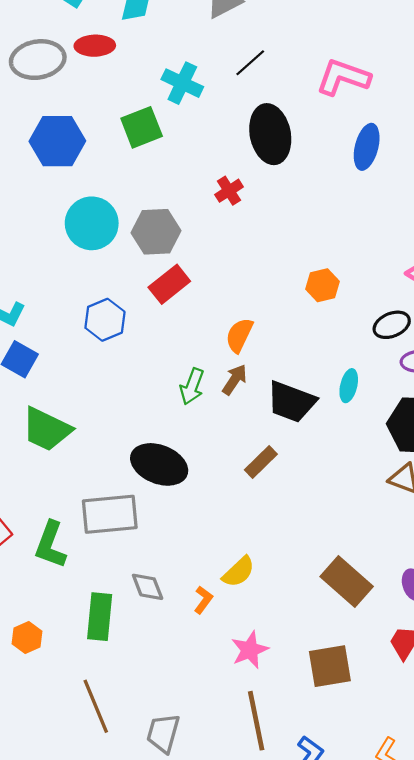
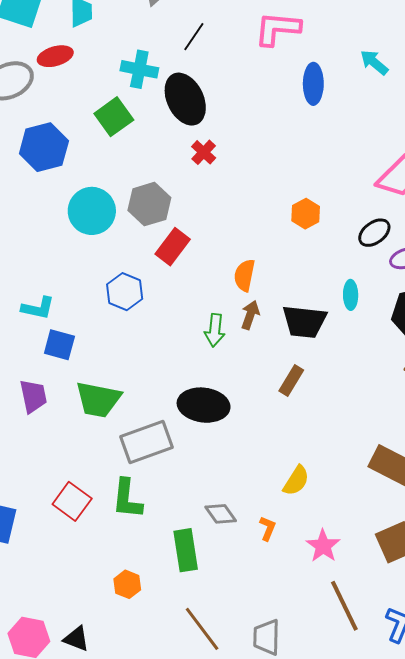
black ellipse: (270, 134) -> (185, 99), moved
gray rectangle: (110, 514) -> (147, 442), moved
orange L-shape: (203, 600) -> (268, 528), moved

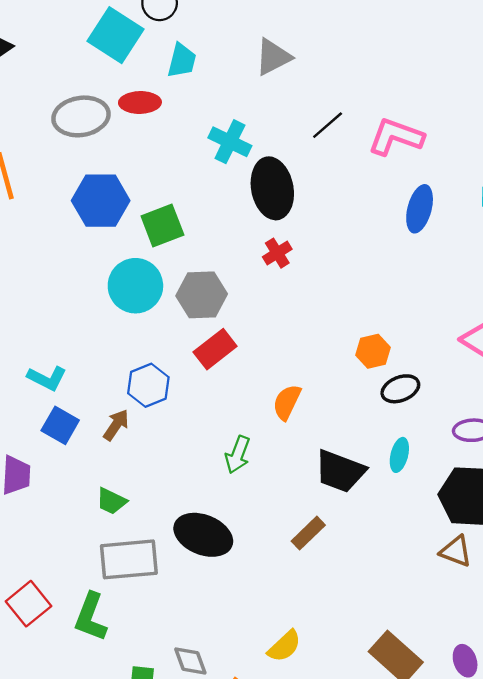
black line: (194, 37) -> (328, 125), moved
green square: (114, 117) -> (162, 225), moved
black ellipse: (374, 233) -> (400, 389), moved
brown arrow: (250, 315) -> (116, 425), moved
green trapezoid: (98, 400) -> (111, 501), moved, size x0.6

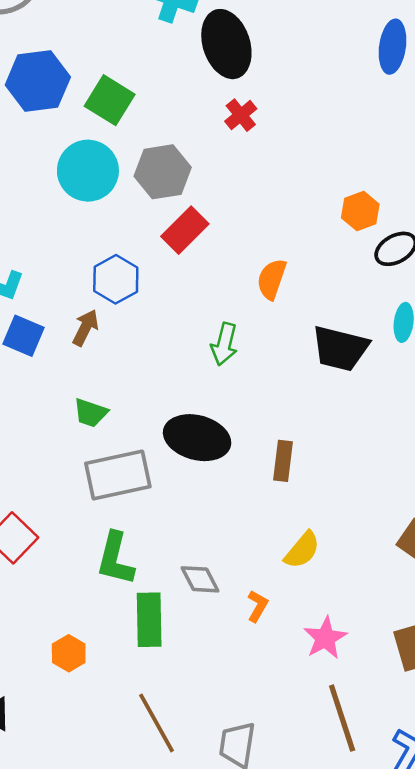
green square: (162, 225) -> (110, 100), turned -30
brown rectangle: (308, 533) -> (283, 461), moved, turned -32
green L-shape: (91, 617) -> (115, 559), moved

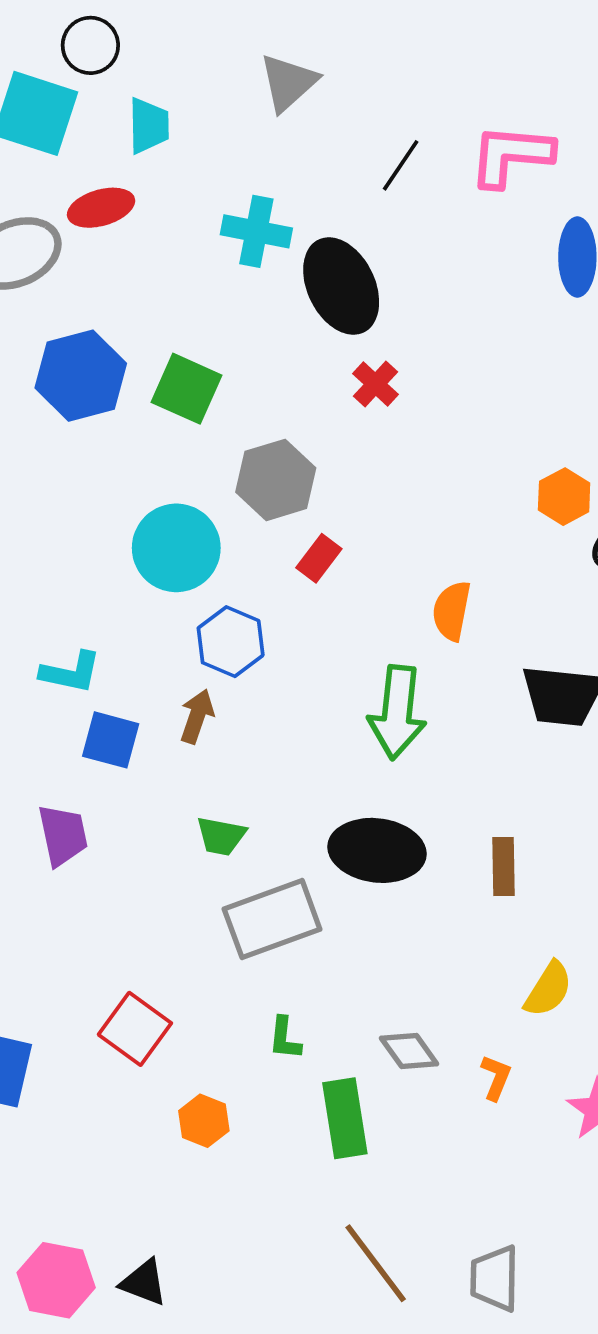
cyan circle: (88, 171) -> (176, 548), moved
red rectangle: (185, 230) -> (319, 558), size x0.7
green arrow: (224, 344) -> (397, 712), size x1.5
green L-shape: (115, 559) -> (285, 1038), size x0.6
orange hexagon: (69, 653) -> (204, 1121), moved

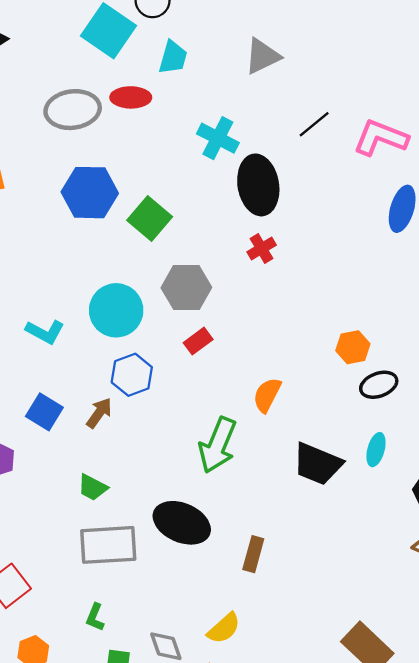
cyan L-shape: (71, 672) -> (45, 332), moved
yellow semicircle: (548, 989) -> (224, 628), moved

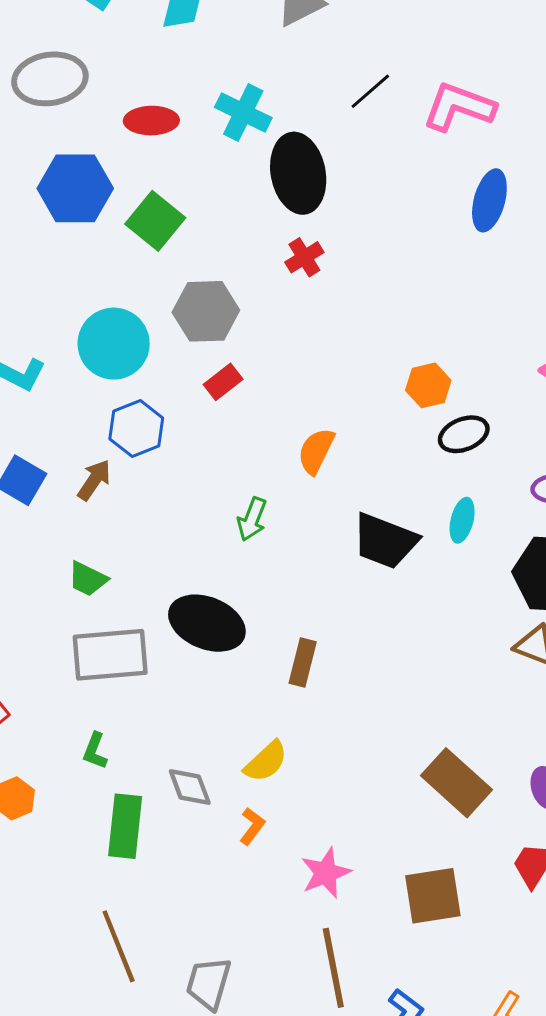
red ellipse: (131, 97) -> (151, 121), moved
green arrow: (218, 445) -> (252, 519), size x0.6

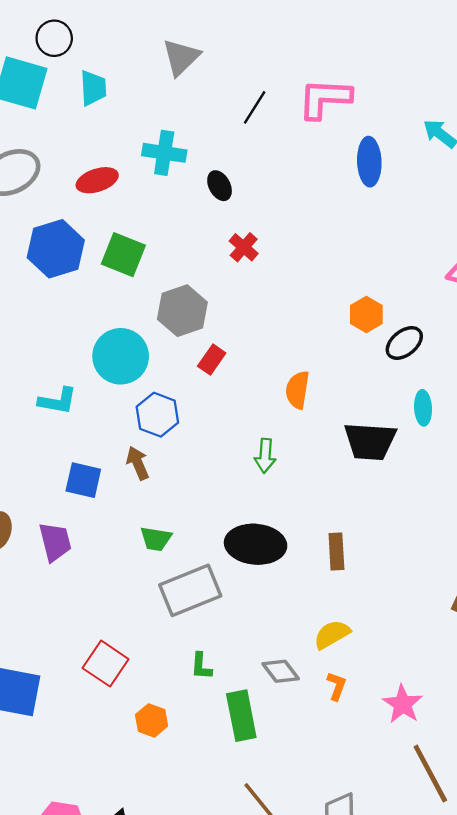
black ellipse: (298, 173) -> (220, 186), size x0.5
brown arrow: (94, 480) -> (138, 463), turned -40
yellow semicircle: (266, 762) -> (332, 634), turned -150

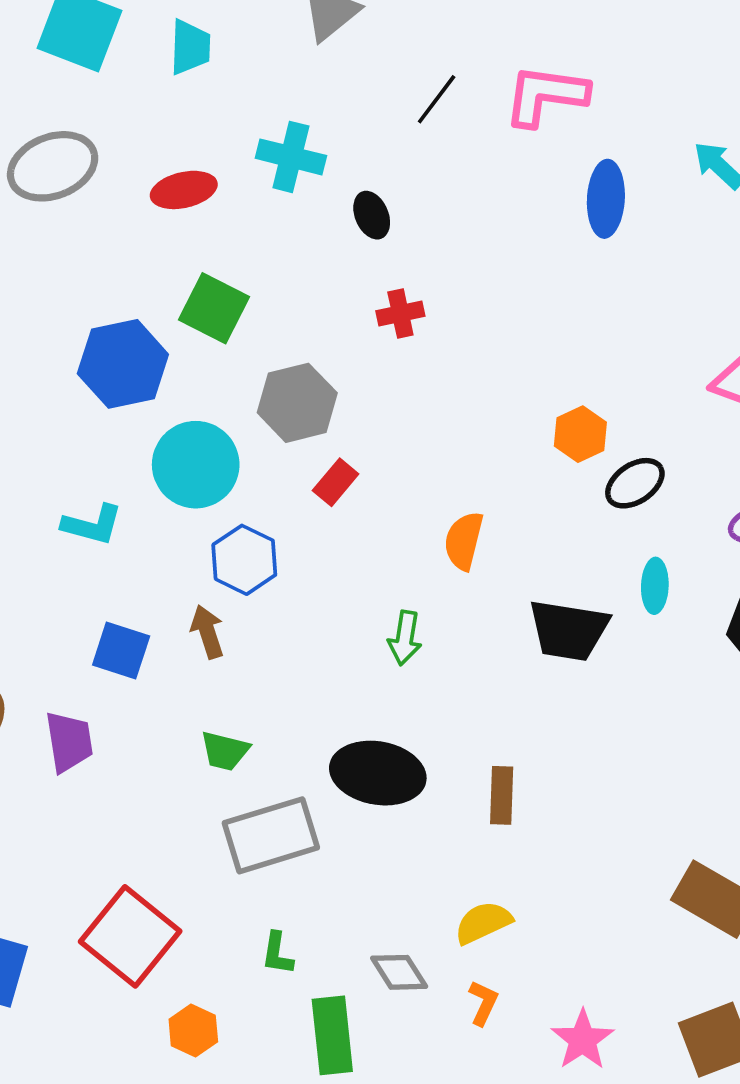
red cross: (244, 247) -> (400, 313), turned 32
blue hexagon: (56, 249) -> (123, 364), moved
red square: (106, 664) -> (130, 936), size x1.4

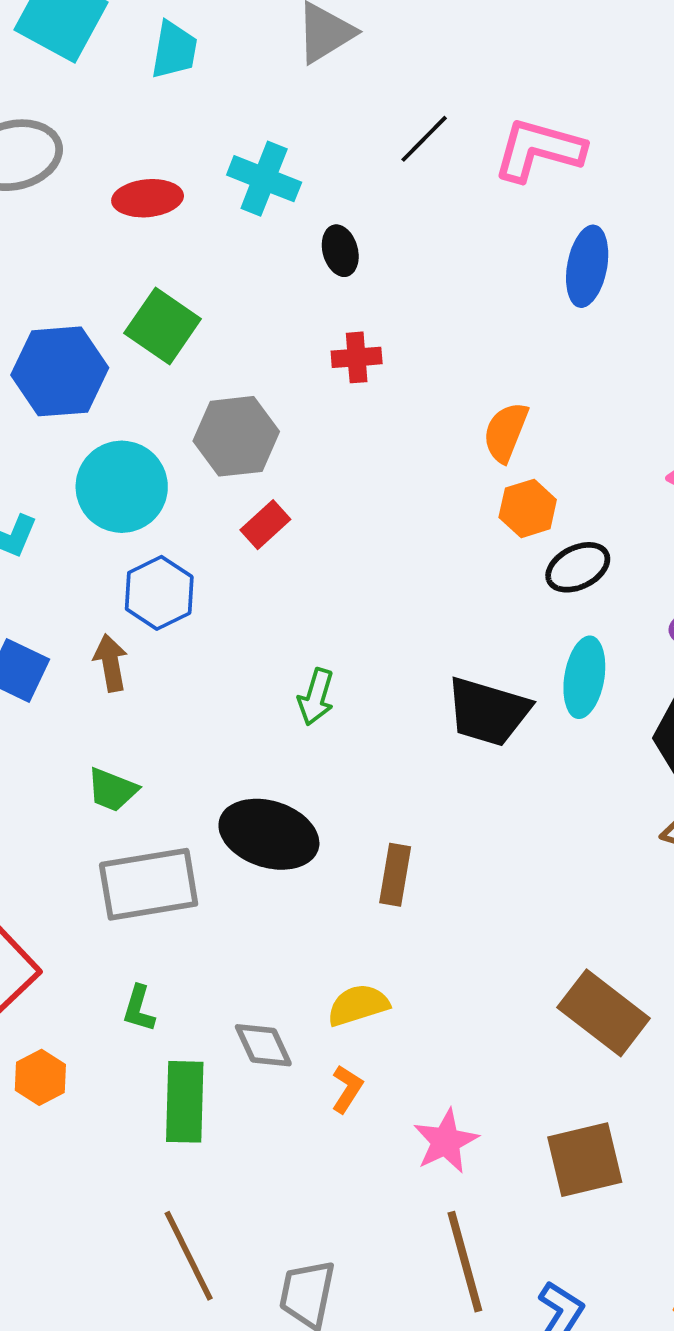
orange semicircle: (464, 541) -> (506, 432), moved
cyan ellipse: (655, 586) -> (584, 677), size x1.4

